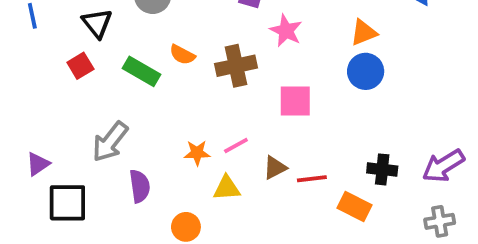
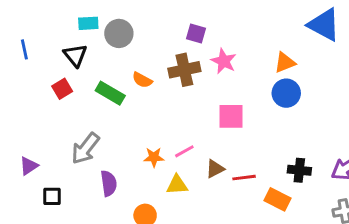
brown cross: (236, 66) -> (184, 70), moved
black square: (67, 203) -> (52, 196), size x0.6

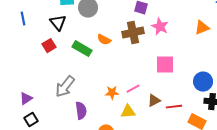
blue circle: (286, 93) -> (203, 82), moved
black square: (52, 196) -> (31, 120), moved, turned -32

